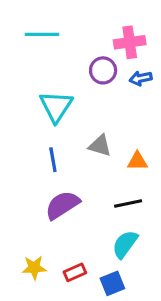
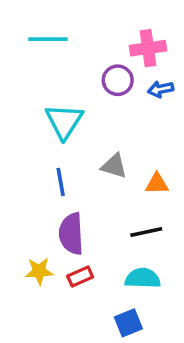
purple semicircle: (62, 205) -> (71, 234), turned -60
cyan semicircle: (125, 244) -> (143, 278), turned 56
yellow star: (34, 268) -> (39, 271), moved
red rectangle: (75, 272) -> (80, 277), moved

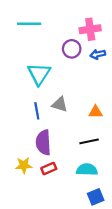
gray triangle: (114, 166) -> (60, 104), moved
blue square: (128, 323) -> (96, 197), moved

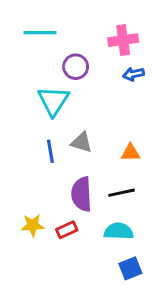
purple circle: (72, 49) -> (76, 67), moved
purple semicircle: (43, 142) -> (82, 194), moved

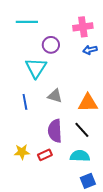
blue line: (50, 151) -> (25, 102), moved
orange triangle: (130, 153) -> (88, 103), size x1.5
black line: (122, 193) -> (82, 130), turned 60

